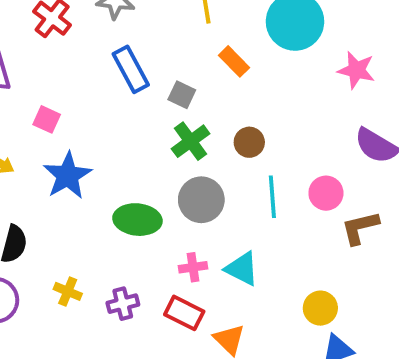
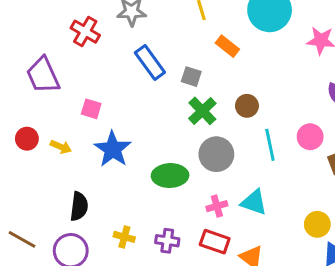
purple cross: (123, 304) -> (167, 241), turned 30

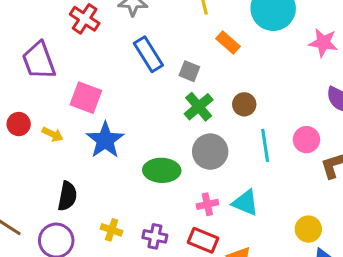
pink square: (91, 109) -> (86, 98), size x1.5

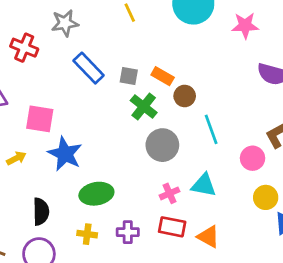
orange rectangle: (228, 43) -> (163, 76), moved
yellow arrow: (53, 134) -> (16, 158), turned -42
pink circle: (306, 140) -> (253, 158), moved
green ellipse: (162, 170) -> (96, 194), moved

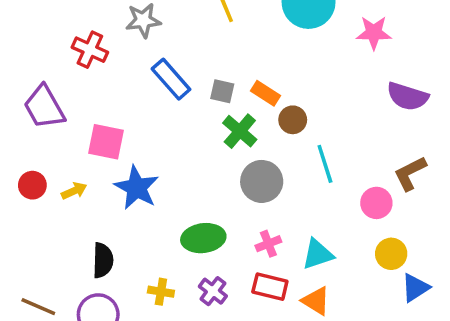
cyan triangle: (204, 185) -> (318, 254), moved, turned -32
green ellipse: (96, 194) -> (203, 238), moved
purple cross: (128, 232) -> (213, 291), turned 35

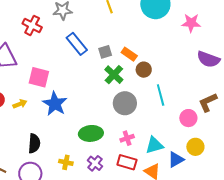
gray square: (222, 91) -> (105, 52), turned -32
blue triangle: (415, 288) -> (176, 160), moved

